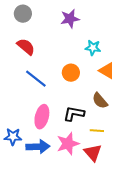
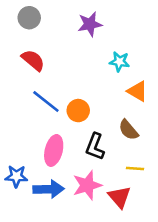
orange circle: (71, 73) -> (78, 111), moved
black L-shape: (74, 114) -> (95, 147), turned -80
yellow line: (97, 131) -> (135, 169), moved

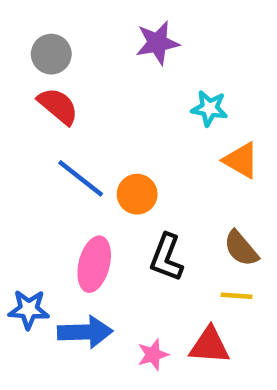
gray circle: (29, 18) -> (51, 54), moved
brown semicircle: (128, 130) -> (241, 248), moved
pink star: (87, 185) -> (153, 355), moved, size x0.6
red triangle: (119, 197) -> (209, 346), turned -45

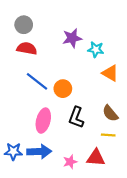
purple star: (157, 43) -> (72, 38), moved
red semicircle: (58, 106) -> (27, 48), turned -30
blue star: (29, 309) -> (13, 151), moved

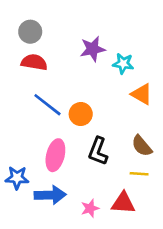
blue star: (13, 151) -> (17, 178), moved

